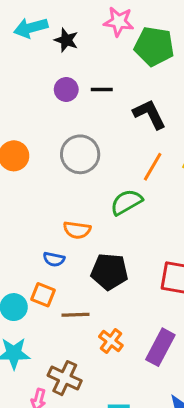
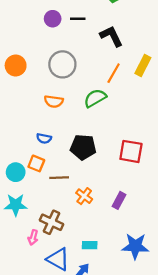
orange semicircle: (77, 230) -> (54, 101), moved
purple rectangle: (160, 347) -> (119, 200), size x0.7

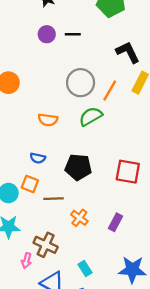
black L-shape: (111, 36) -> (128, 52), moved
gray circle: (62, 64) -> (81, 83), moved
cyan rectangle: (90, 245) -> (85, 268), turned 56

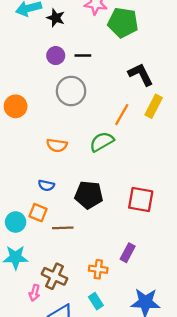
gray circle: (81, 83) -> (71, 91), moved
orange cross: (79, 218) -> (98, 269), moved, turned -30

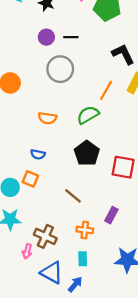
black pentagon: (89, 195) -> (87, 153), moved, turned 30
brown line: (63, 228) -> (73, 196), moved, turned 42
cyan rectangle: (96, 301) -> (83, 259), turned 32

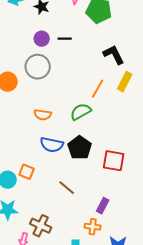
gray circle: (60, 69) -> (38, 67), moved
blue semicircle: (38, 154) -> (52, 145), moved, size x1.6
orange cross: (85, 230) -> (93, 227), moved

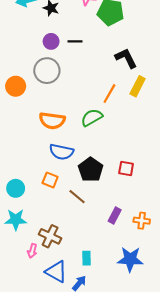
orange semicircle: (43, 115) -> (52, 121), size x1.4
black pentagon: (80, 148) -> (91, 170), moved
red square: (114, 161) -> (126, 169), size x0.7
orange square: (27, 172) -> (50, 180), moved
orange cross: (93, 227) -> (142, 221), moved

